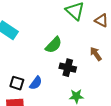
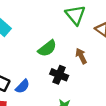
brown arrow: (96, 54) -> (81, 56), moved

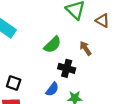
blue semicircle: (22, 86) -> (52, 89), moved

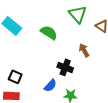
green semicircle: (53, 45) -> (49, 33), moved, turned -108

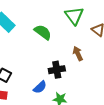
black cross: (65, 67) -> (57, 70), turned -35

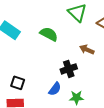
brown arrow: (78, 53) -> (87, 50), turned -32

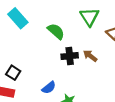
black cross: (69, 69) -> (70, 56), moved

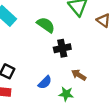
brown arrow: (90, 56) -> (79, 75), moved

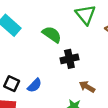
blue semicircle: (45, 82) -> (34, 85), moved

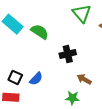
green semicircle: (52, 34) -> (40, 32), moved

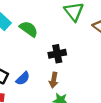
brown arrow: (84, 79) -> (54, 80), moved, turned -112

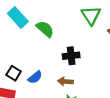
brown arrow: (54, 80) -> (65, 81), turned 80

